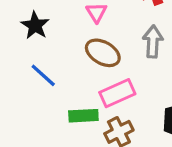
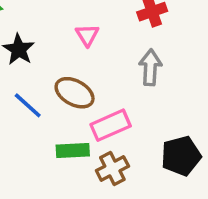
brown ellipse: (103, 53) -> (75, 93), moved

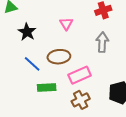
brown ellipse: (75, 93) -> (59, 57), turned -35
green rectangle: (73, 150) -> (47, 88), moved

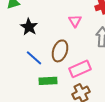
pink triangle: (66, 24) -> (75, 21), moved
brown ellipse: (59, 57) -> (60, 51), turned -65

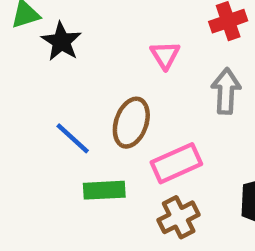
black star: (29, 27) -> (61, 41), moved

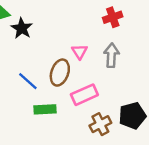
pink triangle: (165, 55) -> (79, 52), moved
brown cross: (179, 217) -> (100, 124), moved

